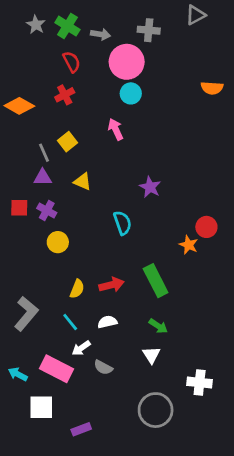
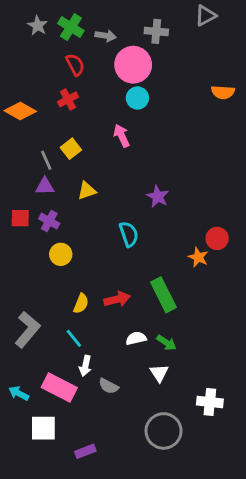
yellow triangle: (83, 182) -> (87, 191), turned -42
white semicircle: (107, 322) -> (136, 338), moved
white arrow: (81, 348) -> (85, 366), turned -42

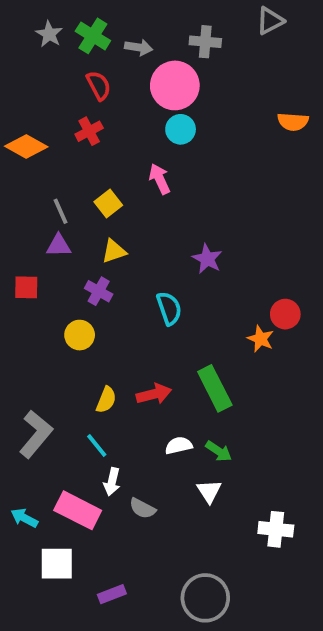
yellow square: (71, 149) -> (108, 204), moved
purple cross: (49, 221) -> (99, 291), moved
gray circle: (164, 431) -> (205, 598), moved

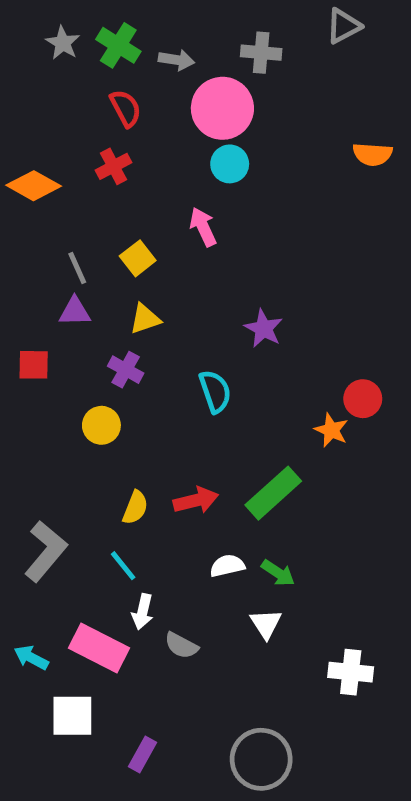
green rectangle: (215, 388) -> (273, 493), turned 75
purple rectangle: (112, 594) -> (143, 754), turned -40

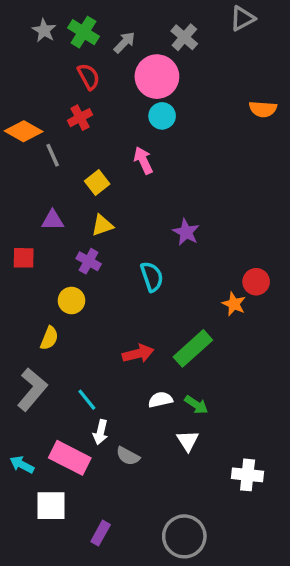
gray cross: (261, 53) -> (184, 37), turned 36
gray arrow: (176, 60) -> (124, 42), turned -55
gray line: (77, 268) -> (53, 155), moved
yellow semicircle: (135, 508) -> (49, 338), moved

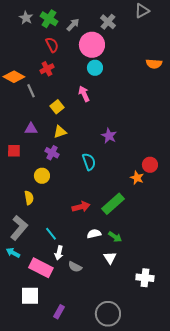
yellow semicircle: (49, 338) -> (29, 198), turned -32
cyan arrow: (22, 465) -> (13, 253), moved

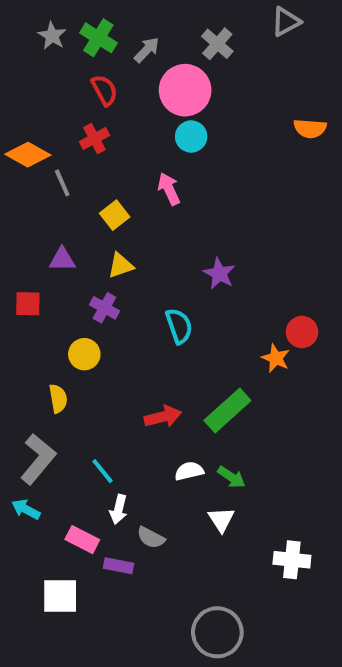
pink rectangle: (41, 268) -> (82, 540), size x0.7
purple rectangle: (59, 312) -> (119, 566), moved, turned 72

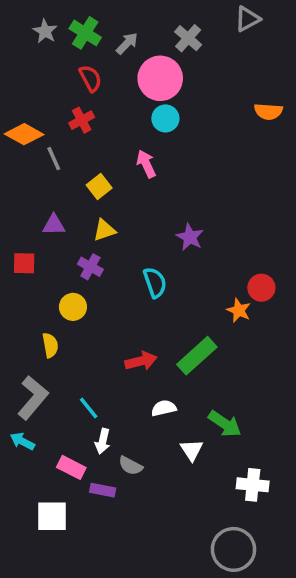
green arrow: (231, 477) -> (225, 424), moved, size x1.4
gray circle: (217, 632) -> (233, 549), moved

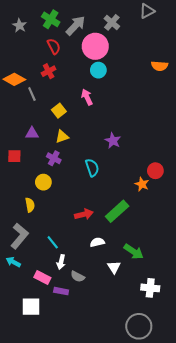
gray star: (45, 31) -> (20, 26), moved
gray arrow: (127, 43) -> (76, 26), size x1.5

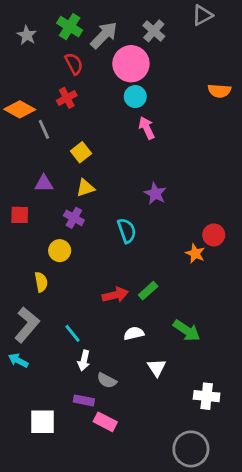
pink arrow: (87, 97) -> (147, 128), moved
green rectangle: (117, 211) -> (148, 291), moved, size x0.6
green arrow: (134, 252) -> (187, 331), moved
pink rectangle: (42, 278) -> (105, 422), moved

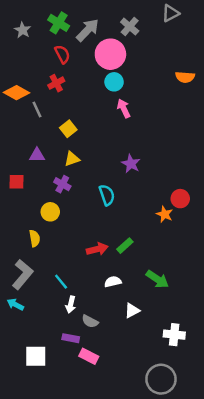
white triangle: (157, 368) -> (132, 311), turned 35

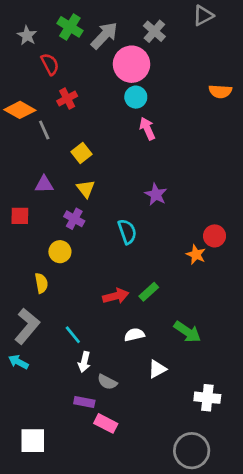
red semicircle: (62, 54) -> (50, 64), moved
yellow triangle: (72, 159) -> (86, 189), turned -49
white square: (36, 356) -> (33, 441), moved

